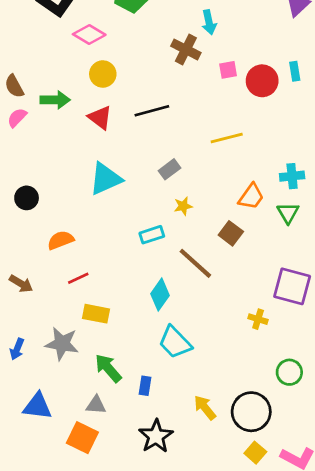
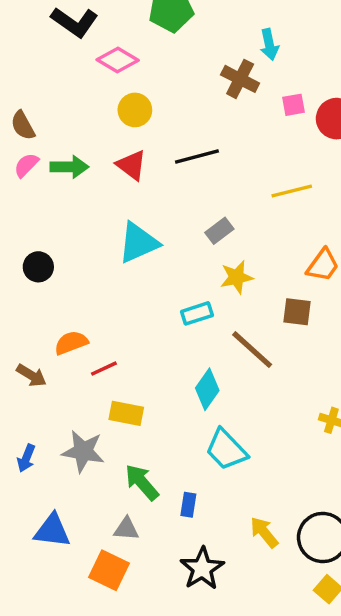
green arrow: (55, 100) -> (69, 167), moved
yellow star: (183, 206) -> (237, 277), size x1.4
brown square: (231, 233) -> (297, 312), turned -30
orange semicircle: (61, 240) -> (71, 343), moved

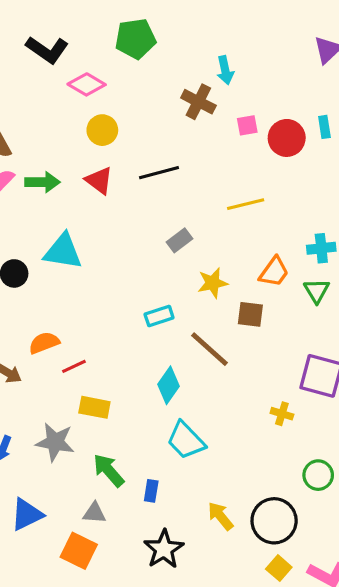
cyan triangle: (138, 243) -> (63, 251), moved, turned 33
yellow star: (237, 277) -> (213, 283), moved
blue triangle: (52, 531) -> (27, 514), turned -33

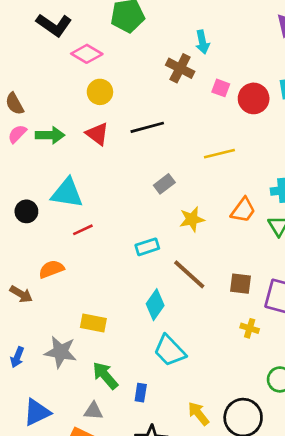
pink square: (247, 125) -> (221, 88), turned 30
brown square: (250, 314) -> (240, 284), moved
red line: (74, 366) -> (83, 230), moved

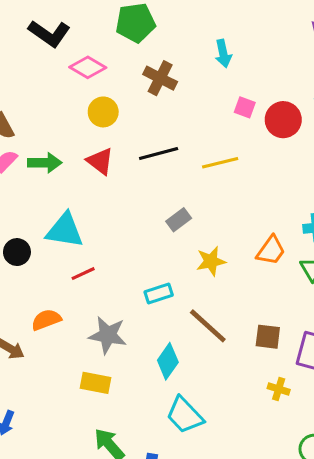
brown cross: (180, 68) -> (160, 78), moved
yellow line: (219, 154) -> (220, 163), moved
gray star: (61, 352) -> (108, 335), moved

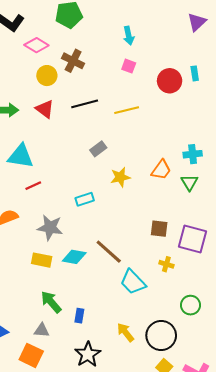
brown cross: (160, 78) -> (73, 61), moved
pink square: (245, 107) -> (129, 66), moved
brown line: (208, 326) -> (109, 252), moved
cyan diamond: (168, 361) -> (74, 257), moved, turned 65
cyan trapezoid: (185, 415) -> (133, 282), moved

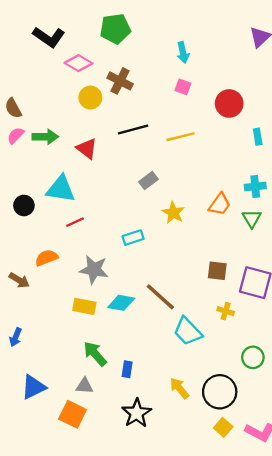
cyan rectangle: (195, 73) -> (258, 137), moved
red triangle: (45, 109) -> (87, 149), moved
yellow star: (120, 177) -> (173, 213), turned -30

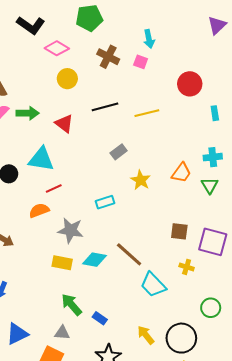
brown cross: (120, 81) -> (108, 57), moved
pink square: (183, 87) -> (141, 62), moved
orange semicircle: (46, 258) -> (39, 210), moved
blue rectangle: (127, 369) -> (100, 318), turned -64

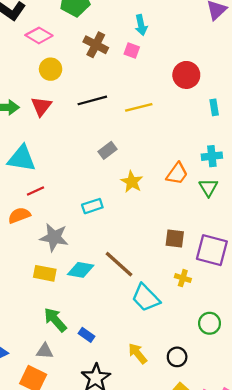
red triangle: (64, 124) -> (41, 106), moved, turned 30
black circle: (181, 338) -> (177, 357), size x0.6

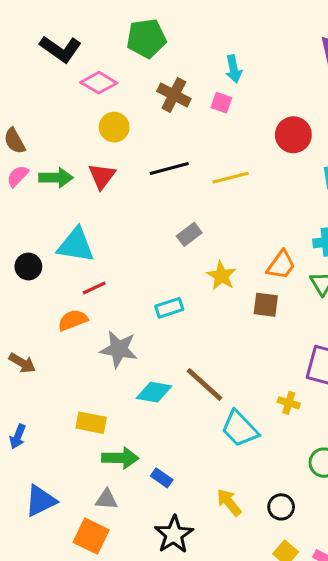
brown square: (175, 239) -> (266, 305), moved
yellow rectangle: (45, 273) -> (91, 423), moved
green arrow: (55, 320) -> (120, 458), turned 132

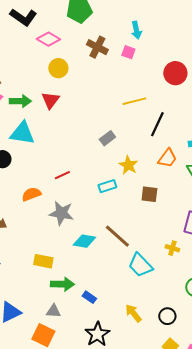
black line: (169, 168) -> (157, 124), moved, turned -50
cyan triangle: (76, 245) -> (22, 133), moved
red line: (94, 288) -> (62, 175), moved
brown square: (266, 305) -> (149, 194), moved
cyan rectangle: (169, 308) -> (107, 186), moved

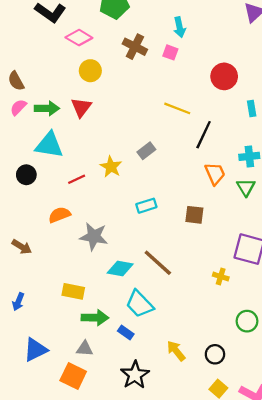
yellow line: (134, 101) -> (177, 108), turned 35
orange trapezoid: (167, 158) -> (215, 174), turned -60
yellow star: (128, 165) -> (111, 167), moved
red line: (62, 175) -> (77, 179), moved
cyan trapezoid: (140, 265) -> (140, 304), moved

